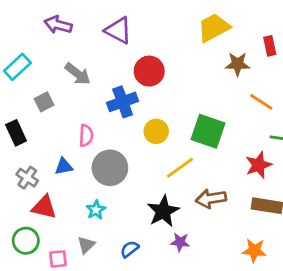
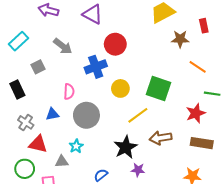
gray triangle: (86, 245) -> (62, 162), moved, turned 40

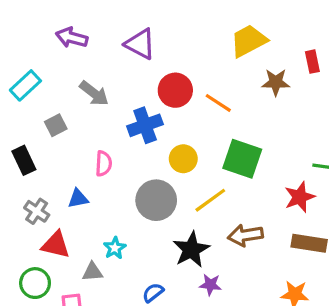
orange line: (198, 67) -> (218, 103), moved
gray circle: (86, 115) -> (156, 200), moved

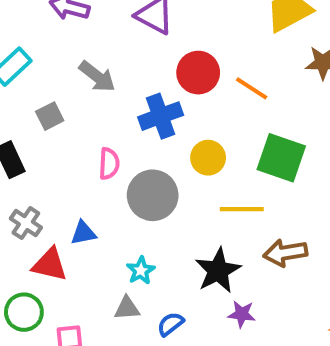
blue triangle: (78, 199) -> (83, 233), moved
gray circle: (156, 200) -> (153, 195), moved
yellow line: (210, 200) -> (242, 209), turned 36
cyan star: (115, 248) -> (141, 271), moved
gray triangle: (92, 272) -> (127, 308), moved

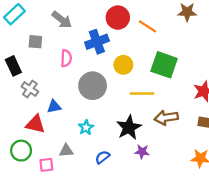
gray square: (50, 116) -> (35, 42), turned 32
pink semicircle: (109, 164) -> (66, 58), moved
gray cross: (26, 223) -> (30, 89), moved
gray triangle: (127, 308) -> (66, 151), moved

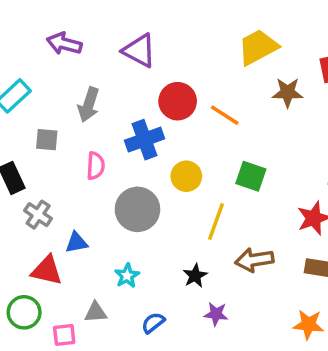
gray arrow: (62, 20) -> (89, 105), turned 70
green square: (164, 65) -> (251, 176), size x0.7
yellow line: (142, 93) -> (216, 222), turned -70
black star: (129, 127) -> (195, 276), size x0.6

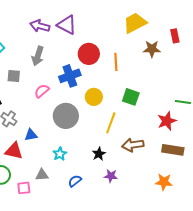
purple arrow: (64, 44) -> (40, 26), moved
orange line: (225, 115) -> (116, 62), turned 54
pink semicircle: (96, 166) -> (42, 91), turned -133

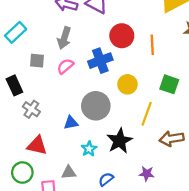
pink semicircle: (42, 91) -> (65, 66), moved
blue triangle: (31, 135) -> (71, 123), moved
black star: (99, 154) -> (120, 141), moved, size x1.6

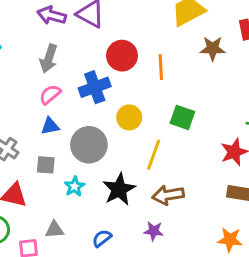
gray square: (37, 61) -> (46, 165), moved
blue triangle: (71, 123) -> (50, 126), moved
brown arrow: (172, 139) -> (168, 195), moved
cyan star: (89, 149) -> (75, 186), moved

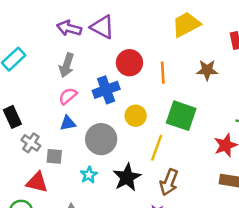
brown star: (213, 48) -> (207, 70), moved
green square: (182, 117) -> (181, 116), size x1.4
gray square: (46, 165) -> (54, 156), moved
brown arrow: (168, 195) -> (169, 182), turned -60

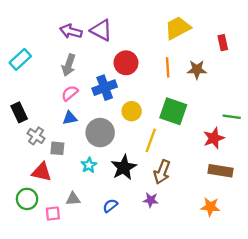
orange line: (163, 73) -> (168, 67), moved

